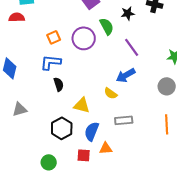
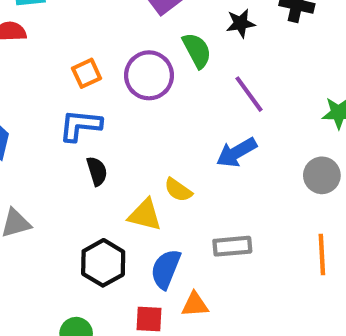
yellow semicircle: (111, 93) -> (178, 190), moved

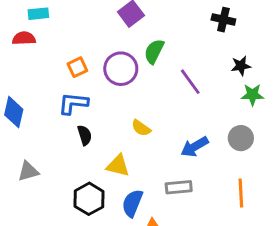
black star: (241, 23) -> (241, 66), moved
green semicircle: (197, 50) -> (154, 51), turned -125
blue arrow: (236, 152) -> (195, 147), moved
yellow semicircle: (178, 190) -> (141, 128), moved

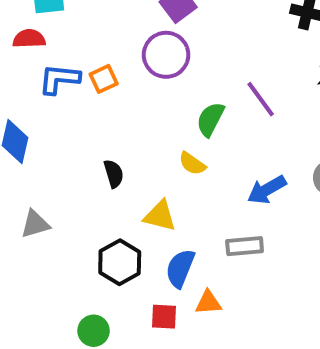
green semicircle: (154, 51) -> (210, 119), moved
purple circle: (121, 69) -> (166, 55), moved
blue L-shape: (73, 103) -> (59, 79), moved

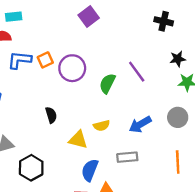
purple circle: (166, 55) -> (72, 68), moved
yellow semicircle: (192, 164) -> (102, 126), moved, turned -49
black hexagon: (120, 262) -> (31, 168), moved

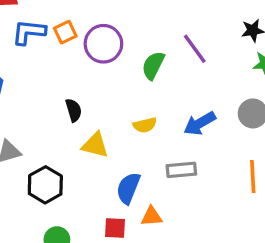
yellow triangle: (78, 140) -> (95, 145), moved

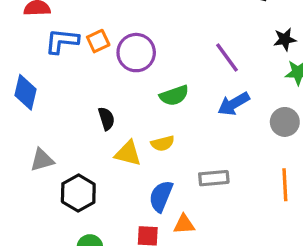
green semicircle: (153, 65) -> (174, 96), moved, turned -136
blue arrow: (200, 123) -> (234, 104), moved
yellow semicircle: (145, 125) -> (163, 143), moved

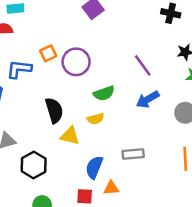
blue L-shape: (62, 41) -> (19, 69), moved
black semicircle: (106, 119) -> (54, 110), size x1.5
yellow semicircle: (163, 143) -> (95, 119), moved

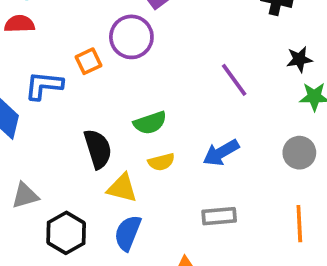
purple circle: (76, 62) -> (131, 37), moved
green semicircle: (104, 93) -> (150, 123), moved
blue arrow: (148, 99) -> (221, 153), moved
blue semicircle: (94, 167) -> (128, 233), moved

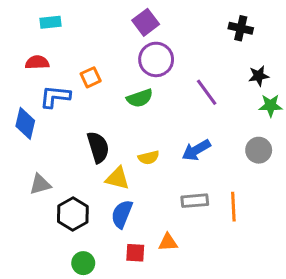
red semicircle: (19, 24) -> (37, 62), moved
purple circle: (131, 37) -> (156, 59), moved
green semicircle: (150, 123) -> (140, 98), moved
orange line: (299, 224) -> (233, 207), moved

